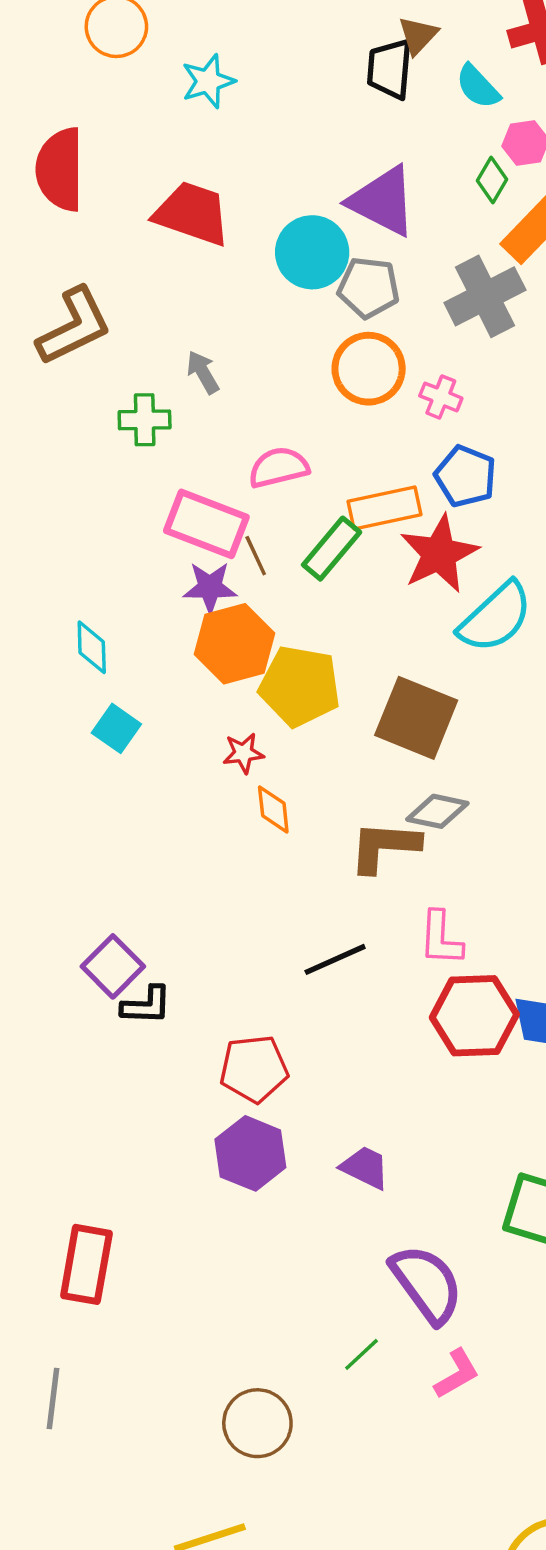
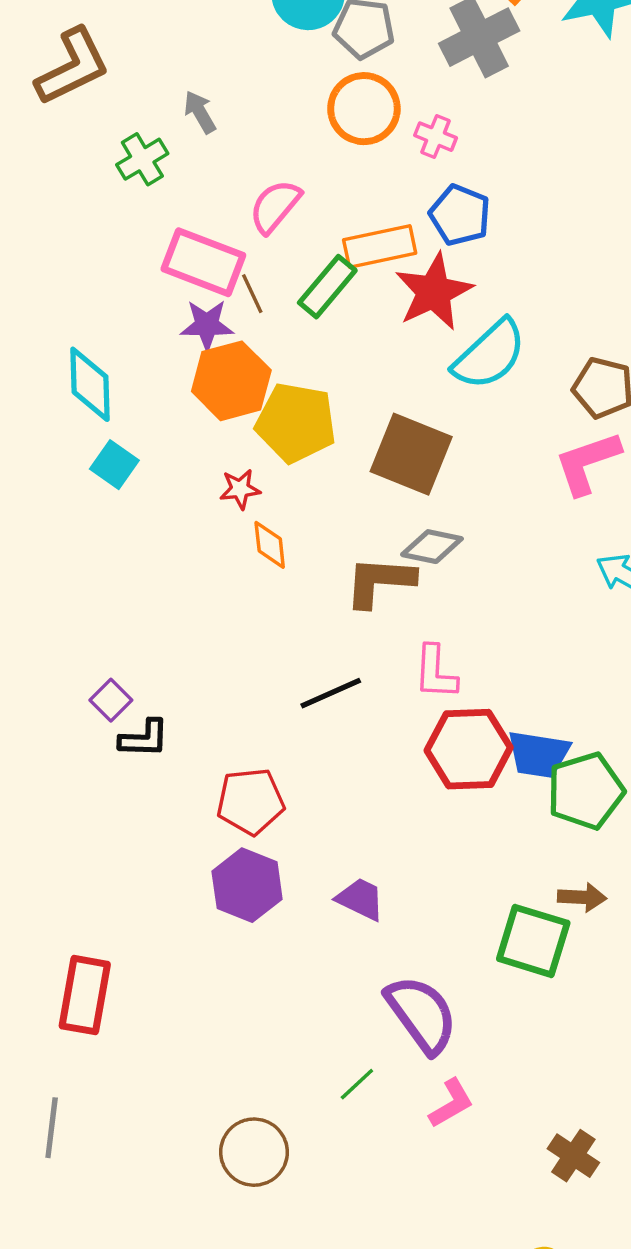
green cross: (145, 420) -> (142, 159), turned -30
pink semicircle: (279, 467) -> (275, 206), turned -36
cyan diamond: (92, 647) -> (90, 384), size x1.4
purple square: (113, 966) -> (111, 700), size x0.7

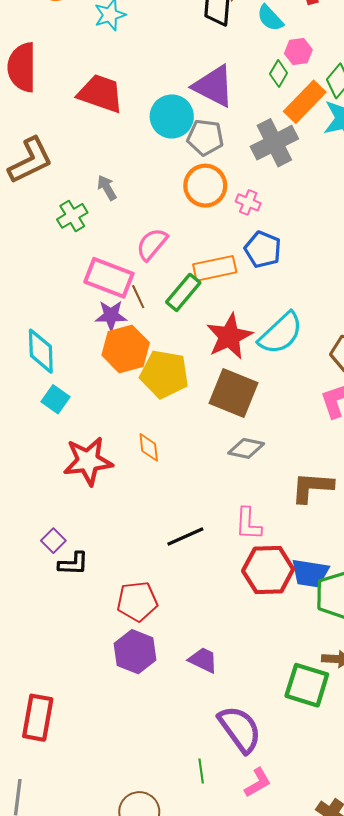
red star: (434, 292) -> (229, 336), moved
red star: (240, 489) -> (88, 461), moved, size x2.0
brown L-shape: (380, 582) -> (312, 487), moved
green line: (357, 1084) -> (201, 771), turned -55

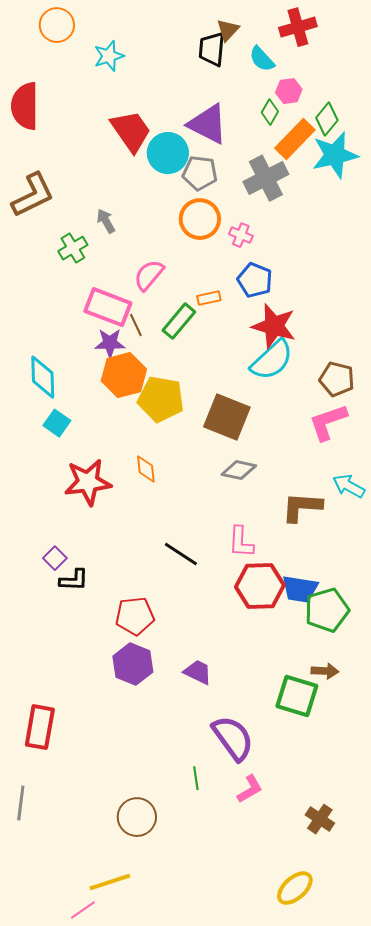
red trapezoid: (101, 93) -> (131, 131), moved, turned 36
orange rectangle: (215, 268) -> (209, 298), size x0.6
red star: (229, 336) -> (274, 326), moved, turned -30
black line: (185, 536) -> (181, 554), turned 57

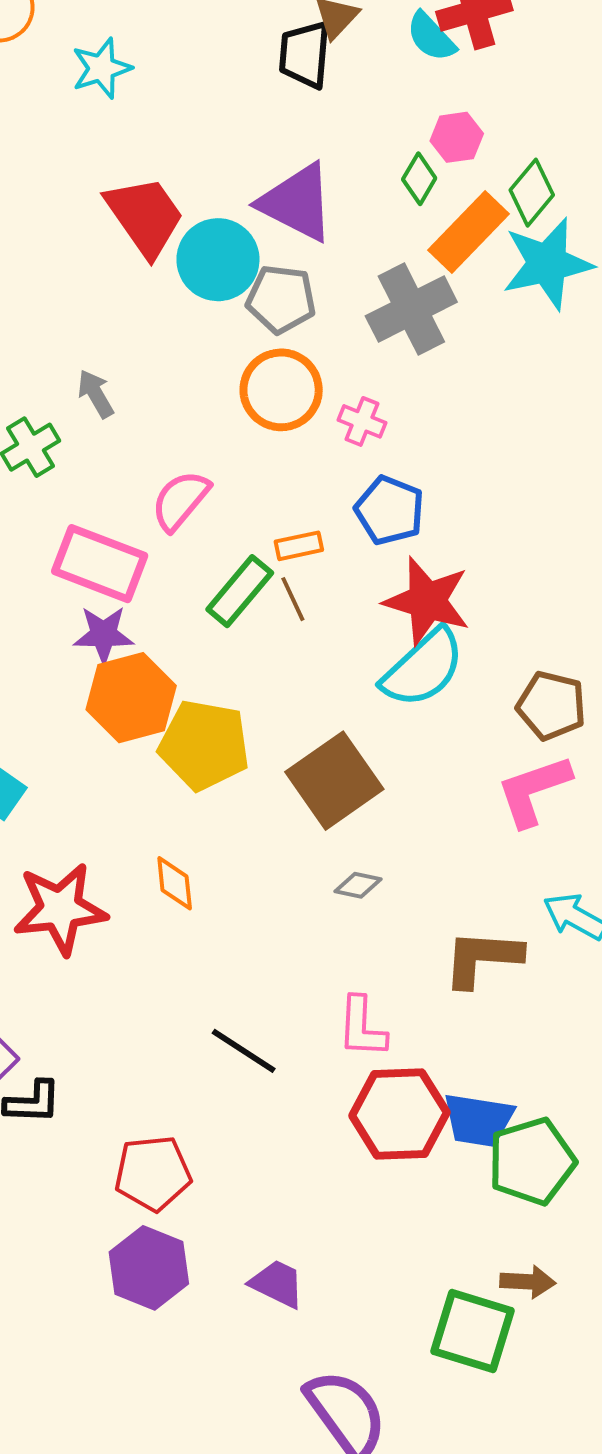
cyan semicircle: (262, 59) -> (431, 37), moved
brown line: (136, 325) -> (293, 599), moved
brown square: (227, 417) -> (334, 781), turned 33
gray diamond: (239, 470) -> (358, 885), size x0.7

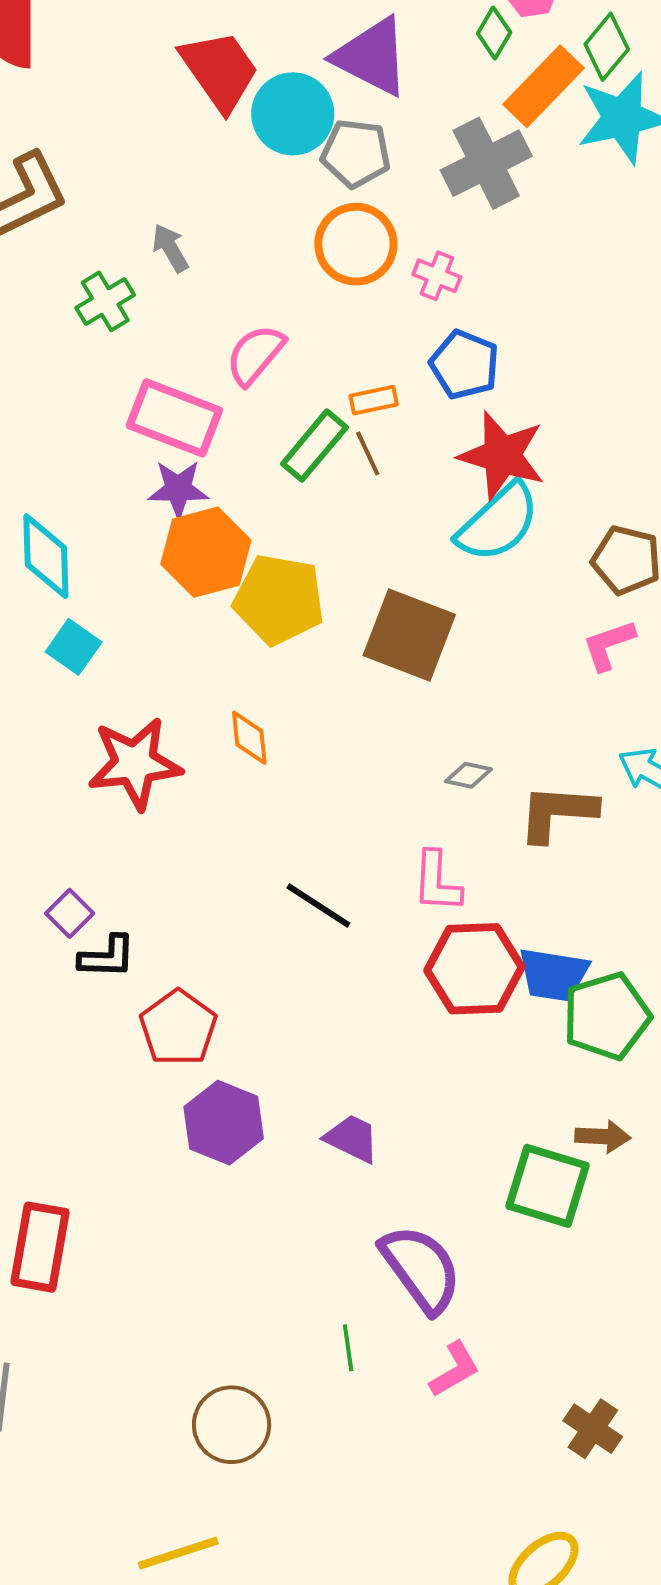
brown square: (334, 781) -> (409, 635), turned -34
pink L-shape: (534, 790) -> (609, 645), size x0.7
gray diamond: (358, 885) -> (468, 775), moved
red pentagon: (153, 1173) -> (178, 1028), moved, turned -30

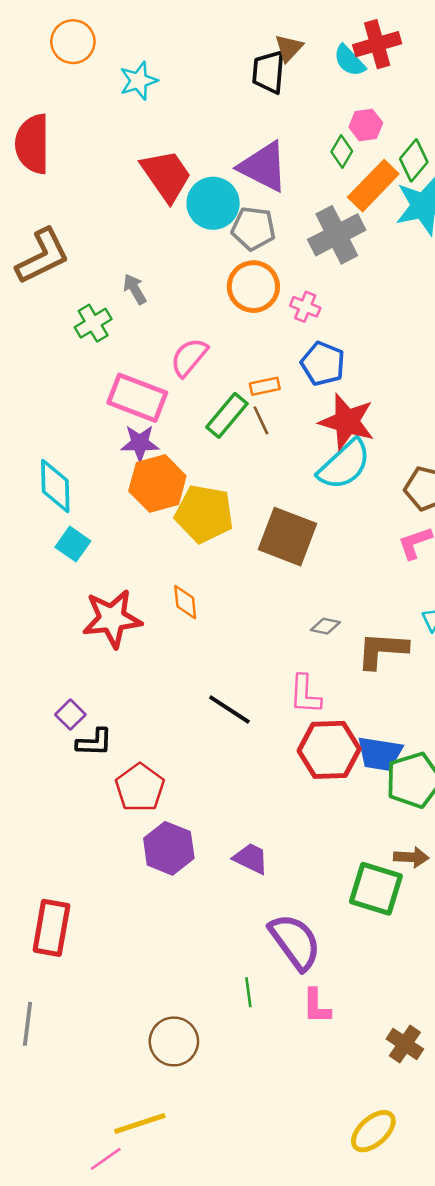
pink L-shape: (455, 1369) -> (317, 1006), turned 120

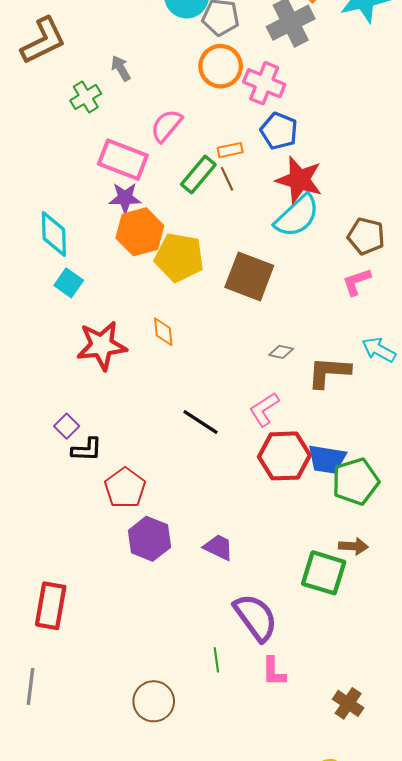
pink cross: (305, 307) -> (264, 83), size x1.6
pink L-shape: (305, 694) -> (264, 409), turned 54

